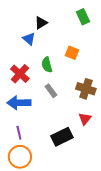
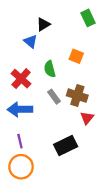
brown cross: (86, 89) -> (77, 96), moved
red triangle: (85, 119) -> (87, 118), moved

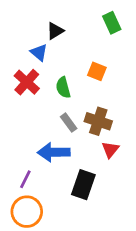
red cross: (21, 79) -> (27, 82), moved
blue arrow: (20, 109) -> (54, 152), moved
purple line: (20, 141) -> (25, 179), turned 40
black rectangle: (66, 145) -> (83, 185), turned -45

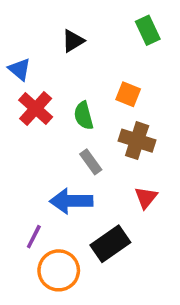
blue triangle: (39, 52) -> (20, 69), moved
brown cross: (98, 121) -> (137, 141), moved
black rectangle: (83, 185) -> (110, 244), turned 36
orange circle: (27, 212) -> (59, 270), moved

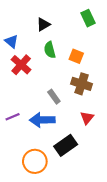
green semicircle: (84, 116) -> (50, 50), moved
purple line: (34, 237) -> (13, 117), moved, turned 40

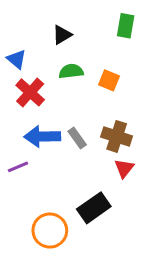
green rectangle: (88, 18) -> (126, 26), turned 35
green semicircle: (50, 50) -> (71, 71), turned 98
brown cross: (82, 84) -> (117, 136), moved
blue arrow: (42, 120) -> (42, 136), moved

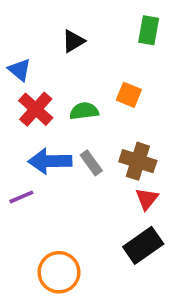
green semicircle: (71, 71) -> (84, 111), moved
black rectangle: (94, 208) -> (143, 245), moved

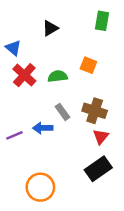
blue arrow: (50, 161) -> (43, 128), moved, size x0.7

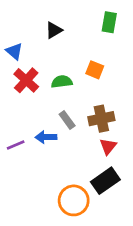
brown cross: (95, 111) -> (101, 119), turned -30
orange circle: (40, 187) -> (74, 200), moved

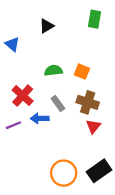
orange square: (95, 70) -> (82, 72), moved
red cross: (26, 80) -> (23, 96), moved
brown cross: (101, 119) -> (88, 102), turned 30
black rectangle: (105, 181) -> (99, 171), moved

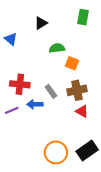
green semicircle: (53, 70) -> (57, 48), moved
red cross: (23, 96) -> (20, 84), turned -36
brown cross: (88, 102) -> (77, 90), turned -30
red triangle: (93, 126) -> (82, 111), turned -40

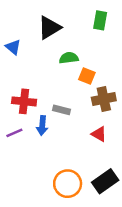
black triangle: (41, 23) -> (49, 28), size x1.5
brown cross: (77, 90) -> (104, 99), moved
gray rectangle: (51, 91) -> (62, 110), turned -40
blue arrow: (35, 104) -> (42, 126), turned -84

